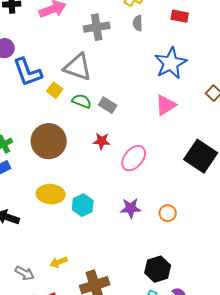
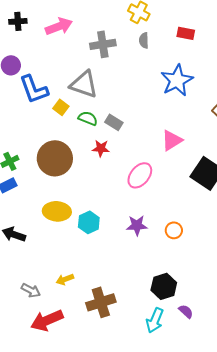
pink triangle: (166, 105) -> (172, 140), moved
red star: (102, 141) -> (101, 148), moved

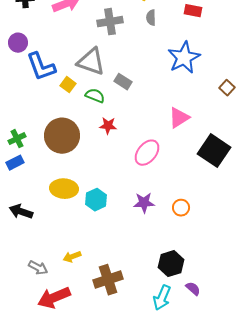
gray rectangle: (114, 122) -> (123, 82), moved

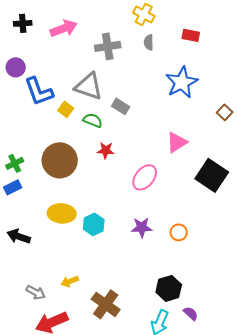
brown cross: (108, 280) -> (106, 304), turned -36

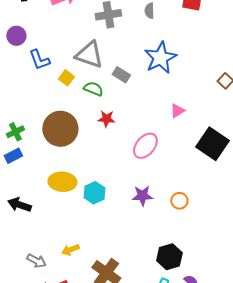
blue star: (182, 82) -> (160, 58), moved
blue L-shape: (39, 91) -> (39, 60), size x0.7
pink triangle: (177, 142) -> (177, 111), size x0.7

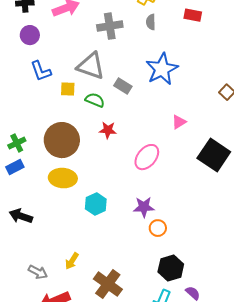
purple circle: (16, 36) -> (30, 35), moved
yellow square: (66, 78) -> (68, 89), turned -35
yellow ellipse: (62, 182) -> (63, 178), moved
orange circle: (179, 201) -> (158, 228), moved
yellow arrow: (70, 250) -> (72, 261), turned -36

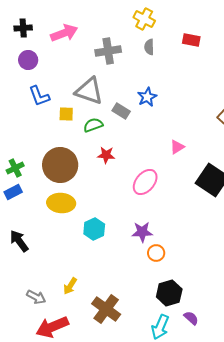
blue star: (162, 69) -> (147, 97), moved, size x0.6
green semicircle: (95, 100) -> (93, 125), turned -42
black arrow: (21, 216) -> (19, 241), turned 35

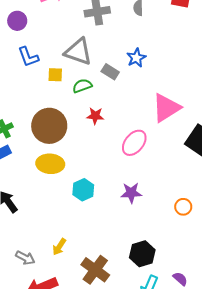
pink triangle: (177, 147) -> (166, 108), size x2.0
orange circle: (156, 253) -> (183, 207), moved
black hexagon: (169, 293) -> (142, 254), moved

